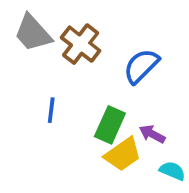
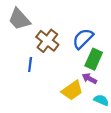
brown cross: (81, 44) -> (47, 41), moved
green rectangle: (110, 125) -> (94, 59), moved

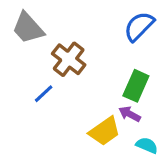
blue semicircle: (83, 39) -> (139, 26), moved
blue line: (30, 65) -> (44, 94), turned 40

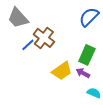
blue line: (44, 94) -> (28, 45), moved
yellow trapezoid: (105, 131) -> (62, 71), moved

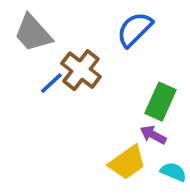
blue semicircle: (89, 17) -> (135, 29), moved
yellow trapezoid: (62, 71) -> (127, 163), moved

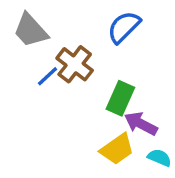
green rectangle: (160, 102) -> (120, 98), moved
purple arrow: (153, 135) -> (141, 124), size x1.4

